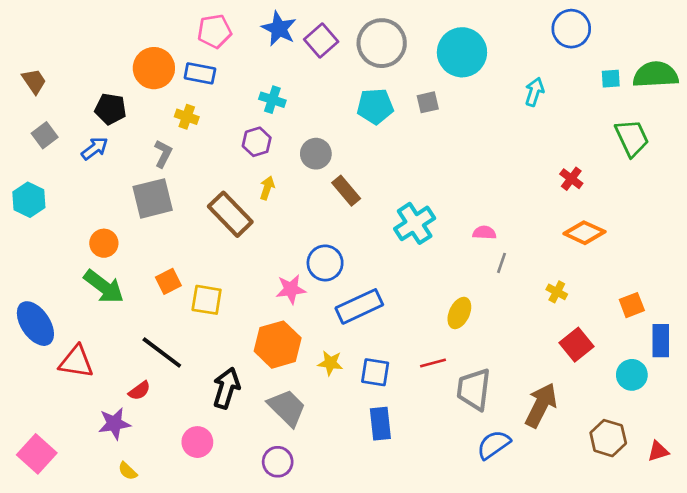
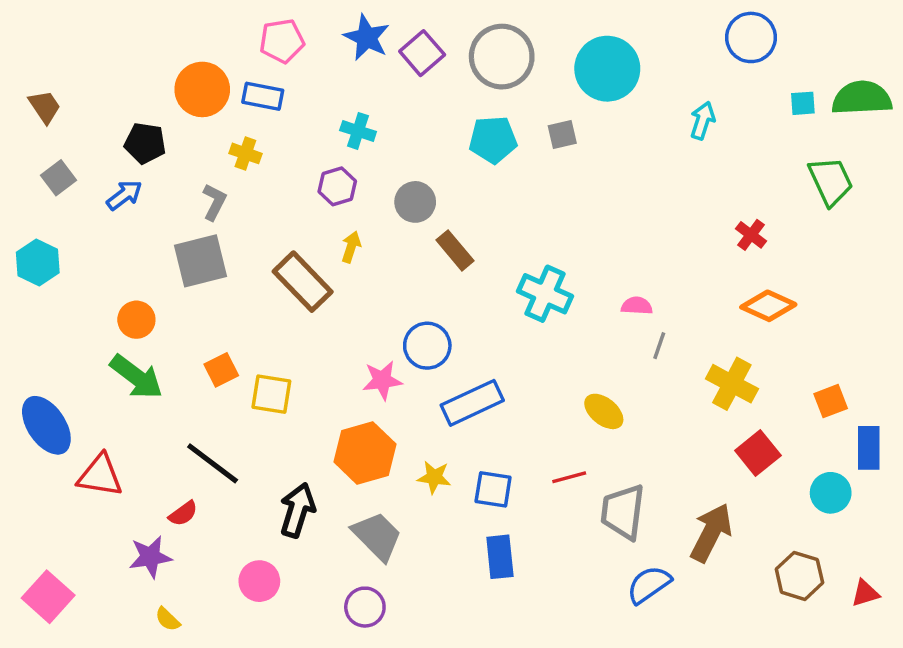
cyan cross: (415, 223) -> (545, 294), turned -33
yellow cross: (557, 292) -> (732, 384), size x1.8
yellow ellipse: (459, 313) -> (604, 411), turned -76

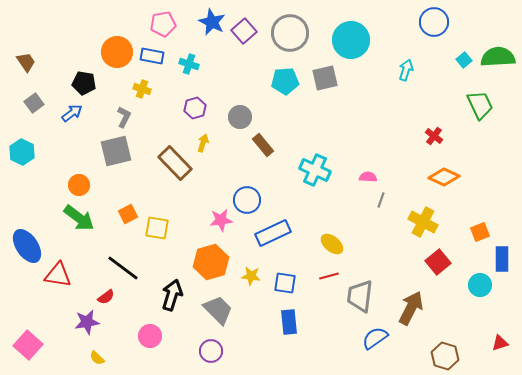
cyan square: (803, 103) -> (464, 60), turned -35
cyan cross: (358, 131) -> (189, 64), moved
gray square: (562, 134) -> (325, 78), size x1.5
yellow ellipse: (604, 411) -> (332, 244), moved
brown hexagon: (799, 576) -> (445, 356), moved

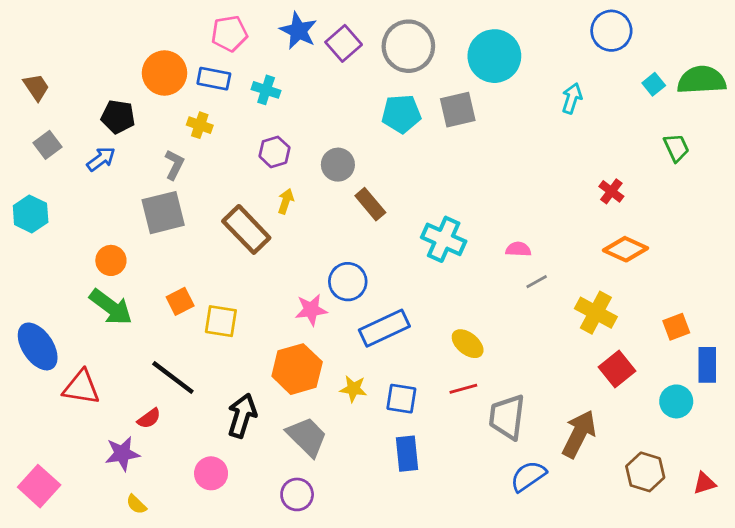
green trapezoid: (480, 105) -> (676, 148), size x0.7
gray line: (381, 200) -> (537, 282), turned 42
brown hexagon: (445, 356) -> (645, 472), moved

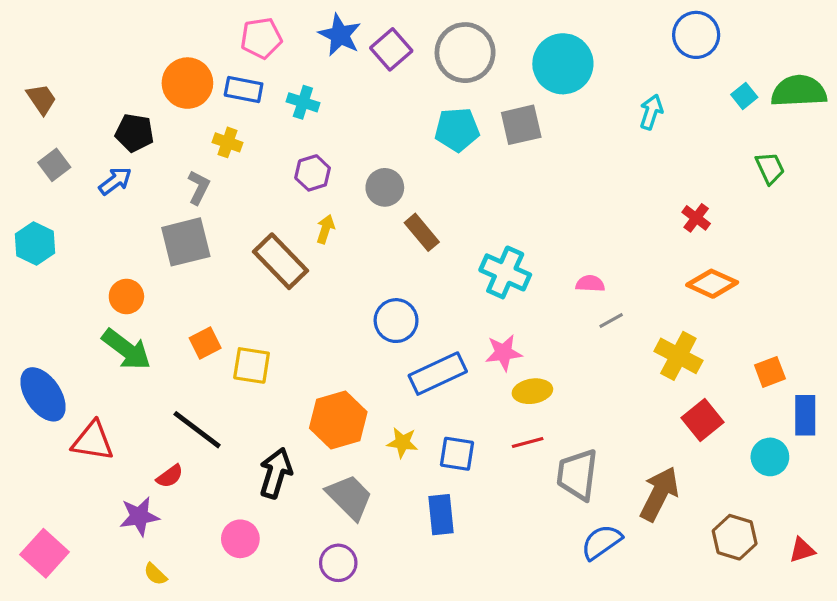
pink star: (311, 310) -> (504, 353), moved
yellow ellipse: (468, 344) -> (532, 391), turned -48
blue rectangle: (407, 454) -> (441, 515), moved

